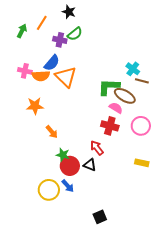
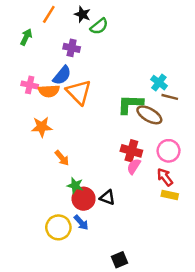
orange line: (42, 23) -> (49, 14), moved
green semicircle: (75, 34) -> (99, 26), moved
pink semicircle: (116, 108) -> (134, 166), moved, turned -88
red arrow: (97, 148) -> (165, 177), moved

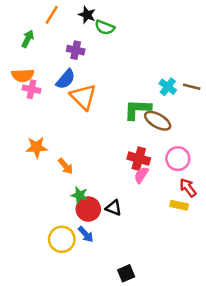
green semicircle: (99, 26) -> (105, 27), turned 60
orange semicircle: (49, 91) -> (23, 75), moved
brown line: (170, 97) -> (192, 87), moved
orange star: (42, 127) -> (37, 147), moved
red arrow: (165, 177) -> (188, 188), moved

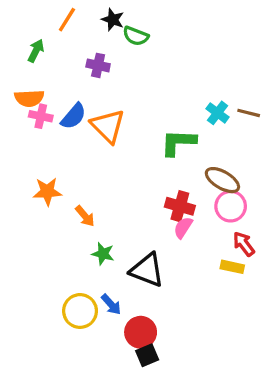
blue semicircle: (66, 79) -> (73, 116), moved
brown ellipse: (158, 121) -> (222, 180), moved
black triangle: (114, 208) -> (147, 270), size x1.6
red circle: (88, 209) -> (141, 332), moved
black square: (126, 273) -> (147, 355), moved

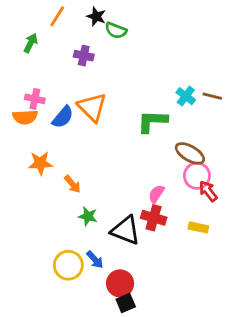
orange semicircle: (29, 98) -> (25, 117), moved
blue semicircle: (73, 116) -> (63, 117), moved
red cross: (180, 206) -> (154, 218), moved
red arrow: (244, 244) -> (208, 191), moved

